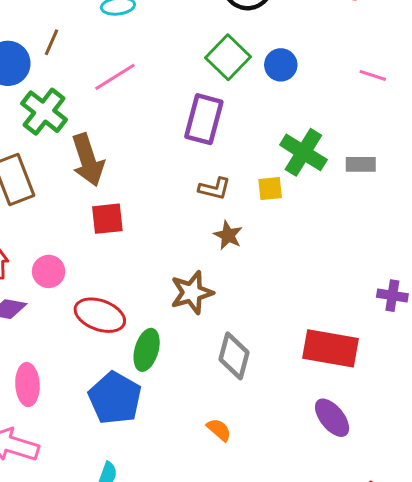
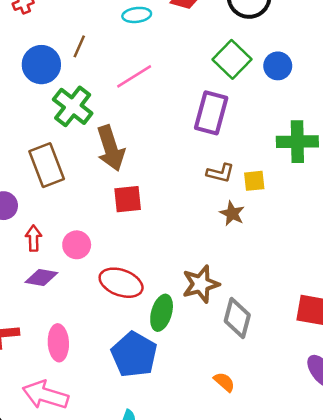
green cross: (303, 152) -> (297, 142), turned -33
yellow square: (270, 189) -> (254, 181), moved
brown star: (192, 293) -> (201, 284), moved

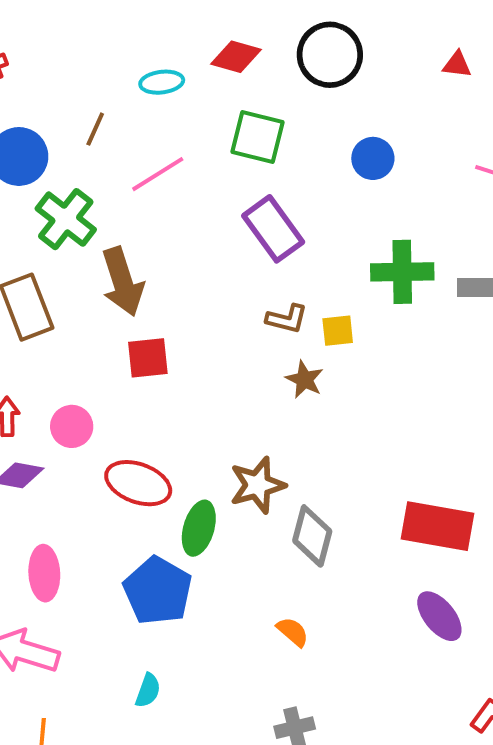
brown line: (79, 46) -> (95, 129), moved
green square: (232, 59) -> (257, 137), moved, turned -30
purple rectangle: (211, 113) -> (273, 229), turned -51

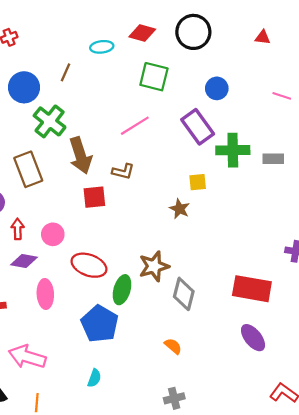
pink line: (158, 174) -> (135, 126), moved
purple rectangle: (273, 229) -> (198, 127), moved
brown L-shape: (287, 319) -> (123, 171), moved
pink ellipse: (44, 573) -> (45, 294), moved

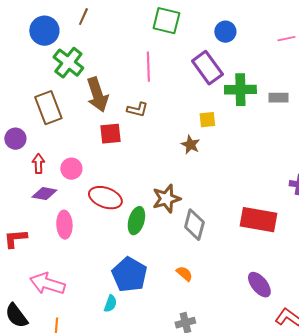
pink line: (282, 96) -> (286, 39), turned -30
pink line: (135, 126) -> (148, 67), turned -60
blue pentagon: (100, 324) -> (129, 275), moved
purple ellipse: (253, 338) -> (259, 285), moved

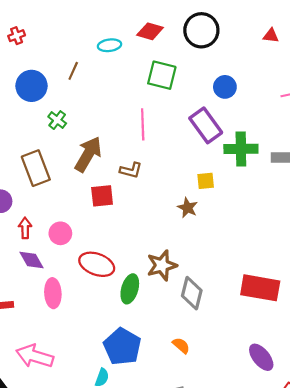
green cross: (68, 63) -> (57, 120), size x0.6
brown arrow: (97, 95) -> (88, 154), turned -132
purple diamond: (44, 194) -> (32, 260), turned 50

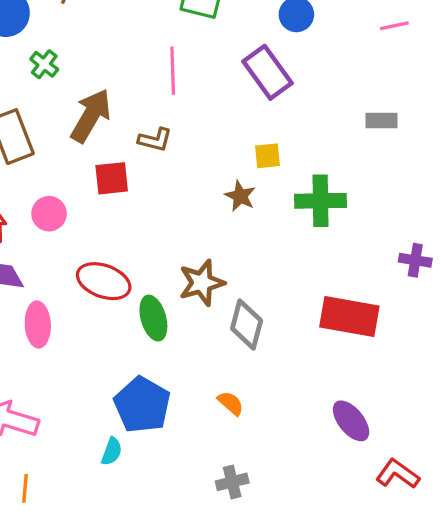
green cross: (241, 149) -> (320, 201), moved
pink circle: (60, 233) -> (49, 214), moved
green ellipse: (130, 289) -> (153, 318), turned -32

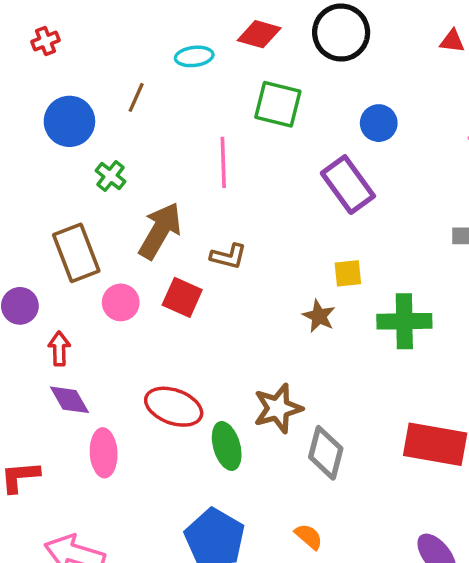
pink line: (173, 71) -> (223, 162), moved
red square: (112, 178) -> (182, 297), turned 30
pink circle: (49, 214) -> (121, 302), moved

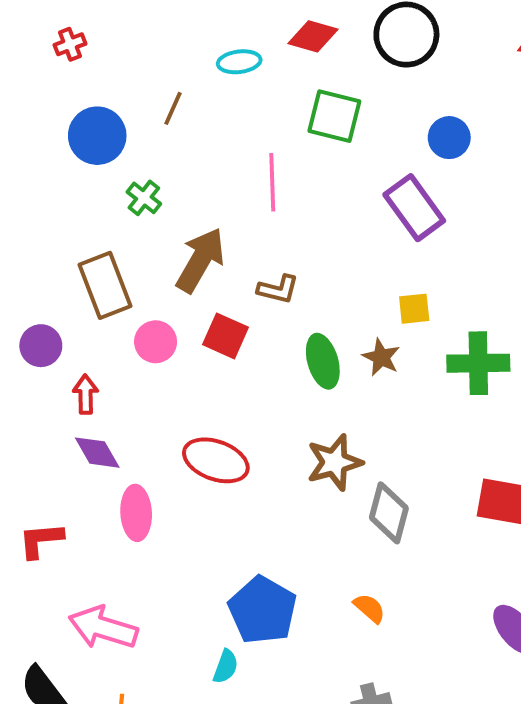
green ellipse: (227, 446) -> (323, 361), moved

